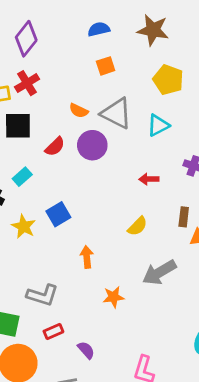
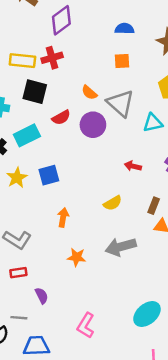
cyan rectangle: (22, 177) -> (27, 135), size x1.5

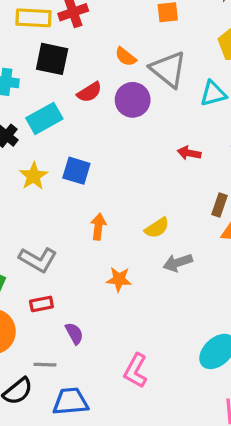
blue square: (49, 175) -> (76, 171), turned 35
yellow semicircle: (113, 203) -> (157, 228), moved
gray arrow: (121, 247) -> (178, 263), size x0.7

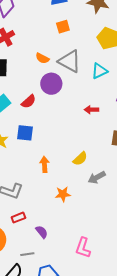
red semicircle: (89, 92) -> (29, 101), moved

